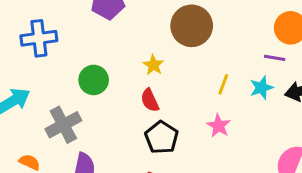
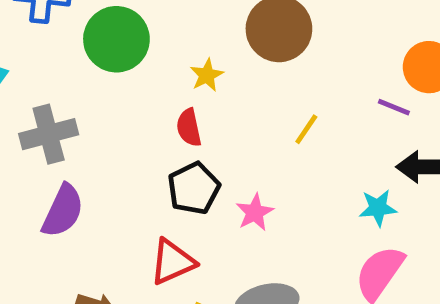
green circle: (94, 80) -> (116, 39), moved, size x1.4
cyan star: (261, 88) -> (378, 208), moved
pink star: (219, 126) -> (255, 212), moved

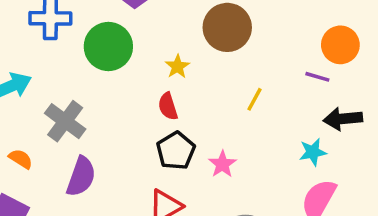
gray cross: (49, 134) -> (65, 121), turned -33

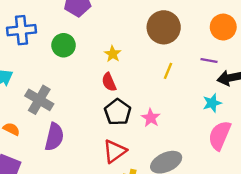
brown circle: (227, 27) -> (164, 27), moved
green circle: (108, 46) -> (64, 45), size x0.7
purple line: (317, 77) -> (209, 61), moved

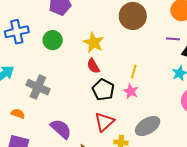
yellow star: (113, 54) -> (94, 43), size x1.5
yellow line: (168, 71) -> (134, 72), moved
purple semicircle: (54, 137) -> (61, 129), moved, turned -55

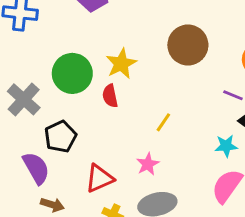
green circle: (53, 40) -> (72, 73), moved, size x1.4
black pentagon: (103, 90) -> (60, 137), moved
pink star: (131, 91) -> (148, 164), moved

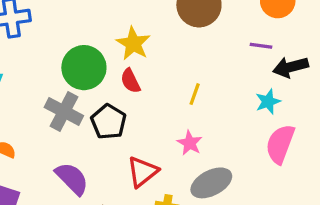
gray cross: (24, 99) -> (64, 112), moved
black pentagon: (60, 137) -> (109, 122), moved

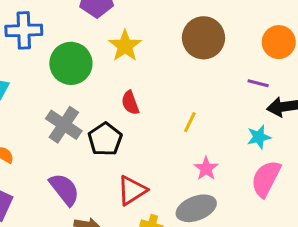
yellow star: (133, 43) -> (125, 46), moved
green circle: (84, 68) -> (71, 63), moved
pink star: (190, 143) -> (206, 168), moved

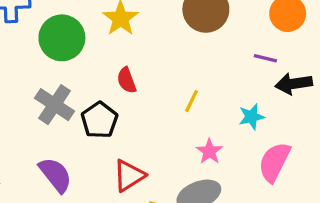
cyan star: (259, 137) -> (251, 117), moved

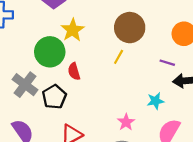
green circle: (62, 38) -> (50, 52), moved
yellow line: (192, 101) -> (119, 57), moved

